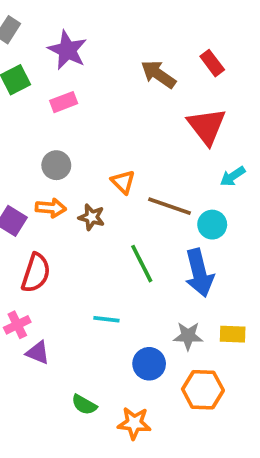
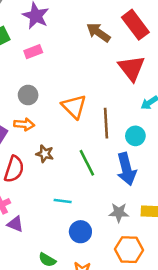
red rectangle: (212, 63) -> (135, 25), size x1.6
orange triangle: (123, 182) -> (74, 106), size x1.5
brown line: (170, 206) -> (106, 123), turned 68
brown star: (92, 217) -> (45, 154), moved
blue circle: (149, 364) -> (80, 232), moved

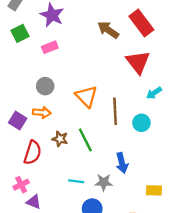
green line: (87, 163) -> (85, 140), moved
blue arrow: (126, 169) -> (122, 163), moved, size x0.7
gray star: (119, 213) -> (104, 182), moved

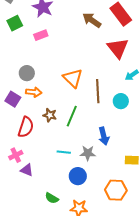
gray circle: (45, 86) -> (27, 73), moved
green line: (85, 140) -> (72, 116), turned 50

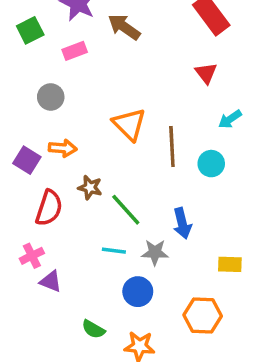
brown arrow: (92, 20) -> (124, 27), moved
red triangle: (118, 48) -> (206, 73), size x0.6
gray circle: (27, 73) -> (51, 97), moved
green line: (72, 116) -> (126, 210), moved, turned -65

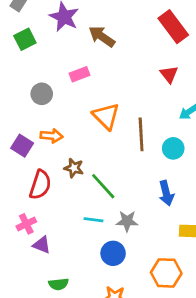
pink rectangle: (75, 51) -> (79, 74), moved
blue arrow: (182, 223) -> (166, 193), moved
green semicircle: (93, 329) -> (58, 284), moved, turned -36

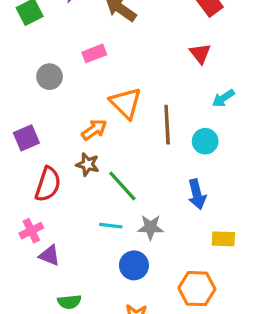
orange arrow: (51, 136) -> (94, 130), moved, turned -40
purple square: (22, 146) -> (26, 138), turned 35

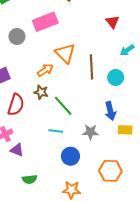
pink rectangle: (94, 53) -> (45, 22), size x1.6
gray star: (151, 227) -> (90, 132), moved
yellow rectangle: (223, 239) -> (125, 130), moved

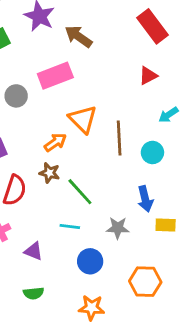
red triangle: (112, 22) -> (148, 76), turned 40
purple triangle: (17, 150) -> (34, 251), moved

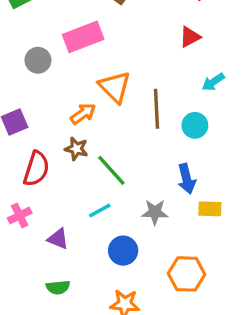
cyan line: (70, 226) -> (100, 211), turned -36

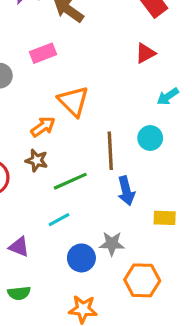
pink rectangle: (83, 37) -> (43, 53), size x0.7
brown line: (156, 109) -> (110, 151), moved
green line: (111, 170) -> (70, 181), turned -72
blue arrow: (187, 179) -> (126, 191), moved
gray star: (155, 212) -> (112, 244), moved

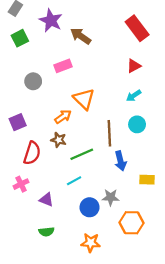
cyan arrow: (168, 96) -> (134, 96), moved

